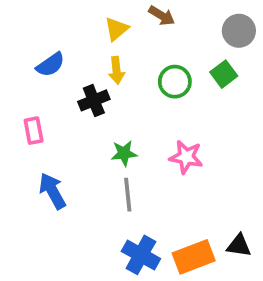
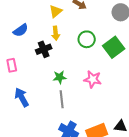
green square: (224, 74) -> (114, 47), moved, size x1.5

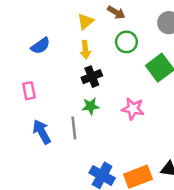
green circle: (87, 39) -> (126, 42), moved
black cross: (44, 49) -> (92, 77), moved
gray line: (62, 99) -> (74, 128), moved

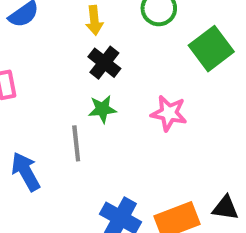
black cross: (92, 77) -> (104, 63), turned -30
blue arrow: (42, 132) -> (26, 172), moved

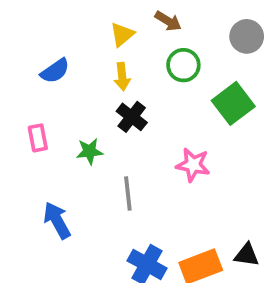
green star: (102, 109) -> (90, 151), moved
gray line: (76, 143) -> (128, 194), moved

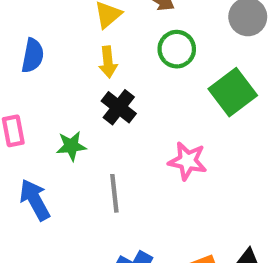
blue semicircle: (55, 71) -> (33, 56), turned -44
blue arrow: (57, 220) -> (35, 200), moved

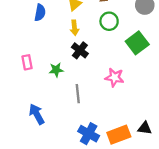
blue semicircle: (33, 56) -> (40, 13), moved
blue arrow: (35, 200) -> (37, 114), moved

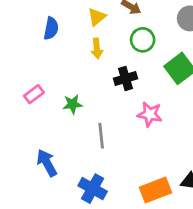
black cross: (80, 50) -> (125, 78), moved, turned 35
pink rectangle: (27, 62) -> (34, 94), turned 64
blue cross: (89, 134) -> (93, 189), moved

